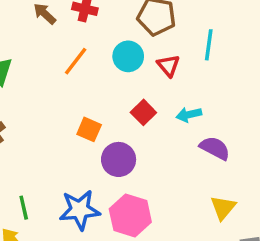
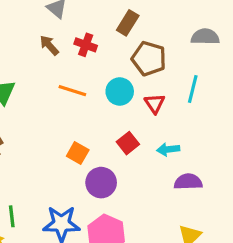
orange line: (76, 61) -> (72, 91), turned 64
purple semicircle: (215, 148) -> (188, 182), turned -36

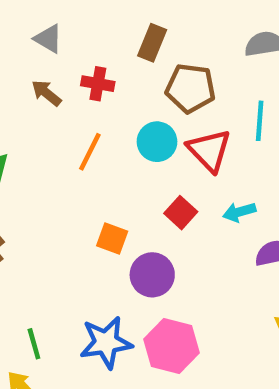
orange line: (72, 91) -> (90, 152), turned -72
red triangle: (155, 104) -> (209, 150), size x1.5

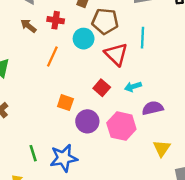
cyan circle: (157, 142) -> (84, 39), moved
green line: (34, 344) -> (33, 153), moved
pink hexagon: (171, 346) -> (121, 126), moved

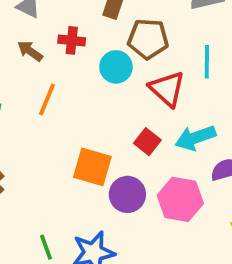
orange line: (52, 57) -> (47, 99), moved
cyan arrow: (133, 87) -> (195, 138), size x1.5
orange square: (65, 103) -> (92, 167), size x1.5

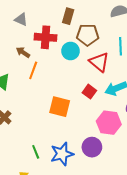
red cross: (72, 40) -> (46, 37), size x1.5
brown arrow: (30, 51) -> (23, 52), moved
purple circle: (127, 194) -> (92, 147), moved

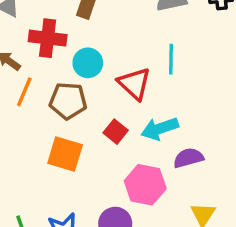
brown pentagon: (88, 35) -> (68, 101), moved

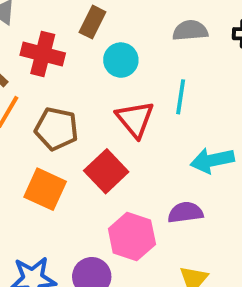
cyan circle: (88, 63) -> (121, 60), moved
cyan arrow: (160, 129) -> (212, 160), moved
red square: (116, 132) -> (106, 171), size x1.5

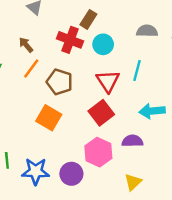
red cross: (43, 54) -> (70, 40), moved
red square: (106, 171) -> (101, 113), moved

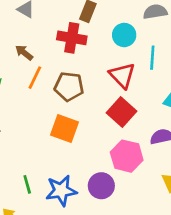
cyan circle: (103, 44) -> (124, 35), moved

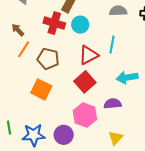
cyan circle: (124, 35) -> (80, 25), moved
red triangle: (122, 76) -> (88, 55), turned 40

